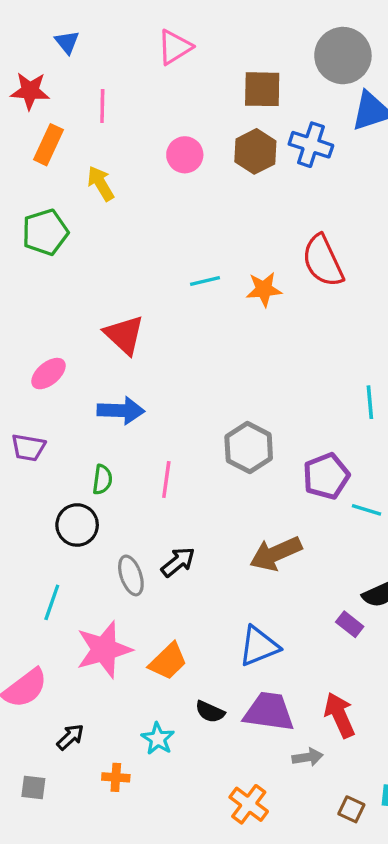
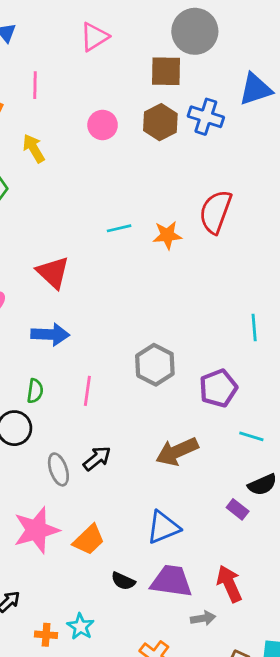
gray circle: (343, 56) -> (195, 31), moved
red semicircle: (323, 261) -> (216, 212), turned 45
cyan line: (367, 510) -> (251, 436), moved
cyan star: (158, 739) -> (80, 627), moved

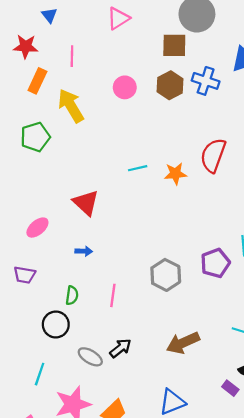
yellow arrow: (34, 148) -> (71, 106), size x1.5
blue arrow: (50, 334) -> (84, 251), size x0.6
purple pentagon: (218, 388) -> (215, 263), moved
gray ellipse: (58, 469) -> (90, 357), turned -40

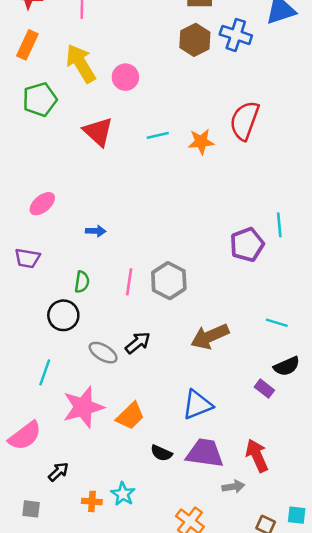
orange rectangle: (37, 81) -> (27, 45), moved
pink circle: (125, 87) -> (125, 77), moved
red triangle: (86, 203) -> (98, 132), moved
gray hexagon: (166, 275) -> (169, 281), moved

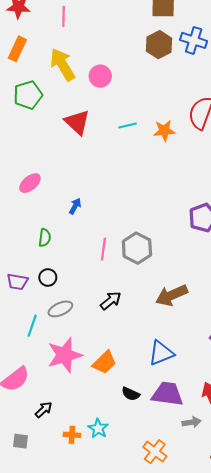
blue arrow: (96, 231) -> (75, 206), turned -63
purple trapezoid: (27, 258) -> (17, 282), moved
green semicircle: (82, 282) -> (45, 238), moved
black circle: (63, 315) -> (48, 277), size x0.7
gray ellipse: (103, 353) -> (60, 309), moved, turned -55

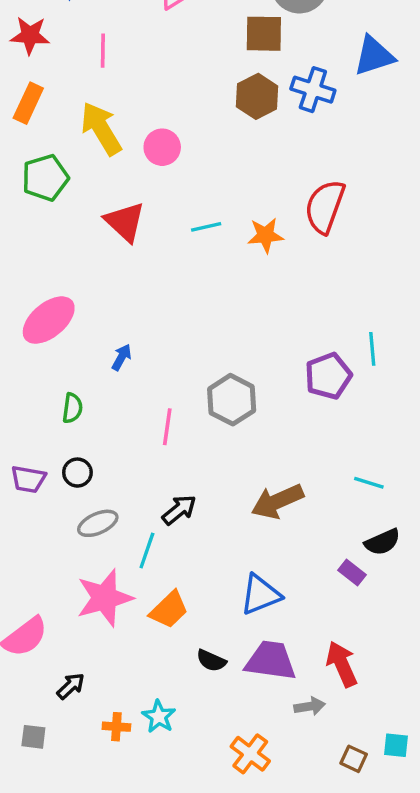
pink ellipse: (30, 183) -> (49, 320), size x1.5
gray hexagon: (137, 248) -> (232, 400), moved
cyan line: (32, 326) -> (147, 550), moved

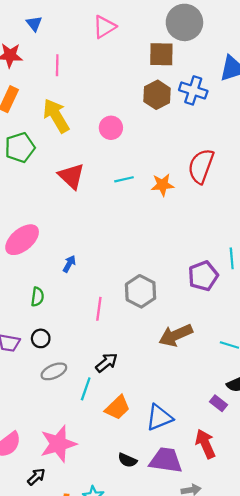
pink circle: (162, 147) -> (111, 128), moved
brown arrow: (277, 501) -> (176, 335), moved
pink star: (105, 598) -> (58, 444), moved
orange trapezoid: (169, 610) -> (118, 408), moved
red arrow: (342, 664) -> (205, 444), moved

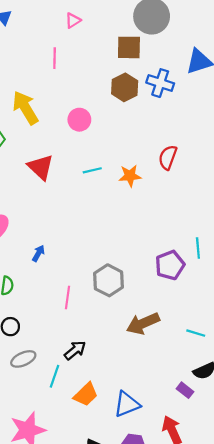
pink triangle: (104, 27) -> (73, 20), size x0.7
pink line: (57, 65) -> (55, 58), moved
red semicircle: (201, 166) -> (168, 157), size x0.7

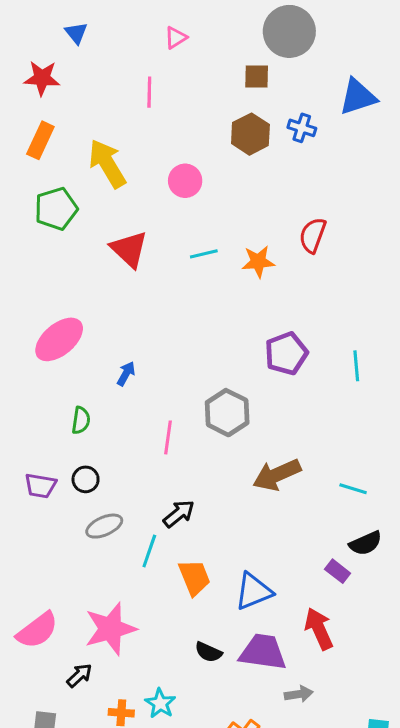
brown square: (129, 47) -> (257, 77), size x0.7
blue cross: (160, 83) -> (302, 128), size x0.7
purple pentagon: (170, 265) -> (286, 353), moved
orange trapezoid: (86, 395) -> (194, 577), turned -68

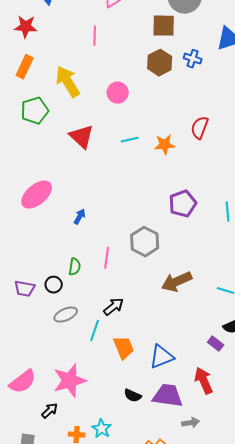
brown square: (257, 77) -> (164, 26), size x1.4
green semicircle: (81, 420) -> (75, 267), moved

